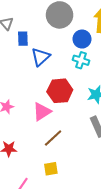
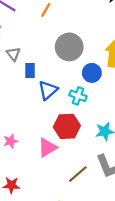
cyan cross: (81, 60) -> (78, 96), moved
brown line: (53, 138) -> (78, 174), moved

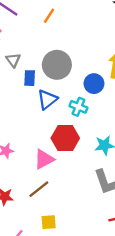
gray circle: (69, 47) -> (57, 65), moved
brown line: (78, 174) -> (39, 189), moved

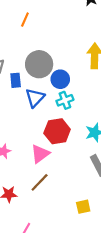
blue circle: (94, 84) -> (60, 79), moved
cyan cross: (78, 107) -> (65, 100), turned -35
yellow square: (49, 222) -> (83, 207), moved

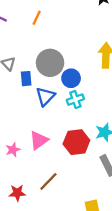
red hexagon: (57, 131) -> (76, 142), moved
pink triangle: (40, 154) -> (39, 140), moved

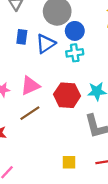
blue rectangle: (26, 79) -> (22, 37), moved
brown line: (48, 181) -> (30, 113), moved

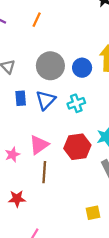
blue circle: (75, 31) -> (82, 68), moved
brown line: (30, 113) -> (44, 172), turned -40

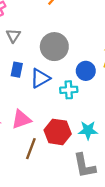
blue circle: (82, 68) -> (86, 71), moved
brown line: (44, 172) -> (31, 149), moved

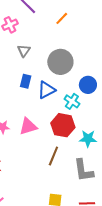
cyan cross: (69, 90) -> (72, 101), turned 35
red hexagon: (58, 132) -> (63, 125), moved
brown line: (31, 149) -> (53, 156), moved

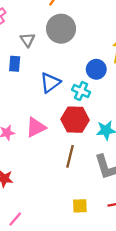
gray triangle: (24, 51) -> (28, 40), moved
gray circle: (60, 62) -> (61, 29), moved
blue rectangle: (26, 81) -> (15, 64), moved

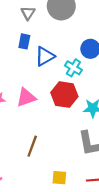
blue rectangle: (15, 64) -> (24, 41), moved
brown line: (70, 156) -> (32, 146), moved

